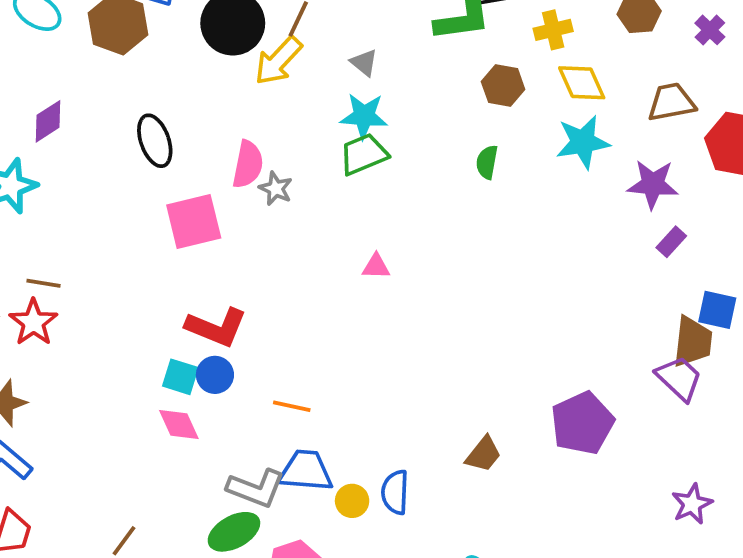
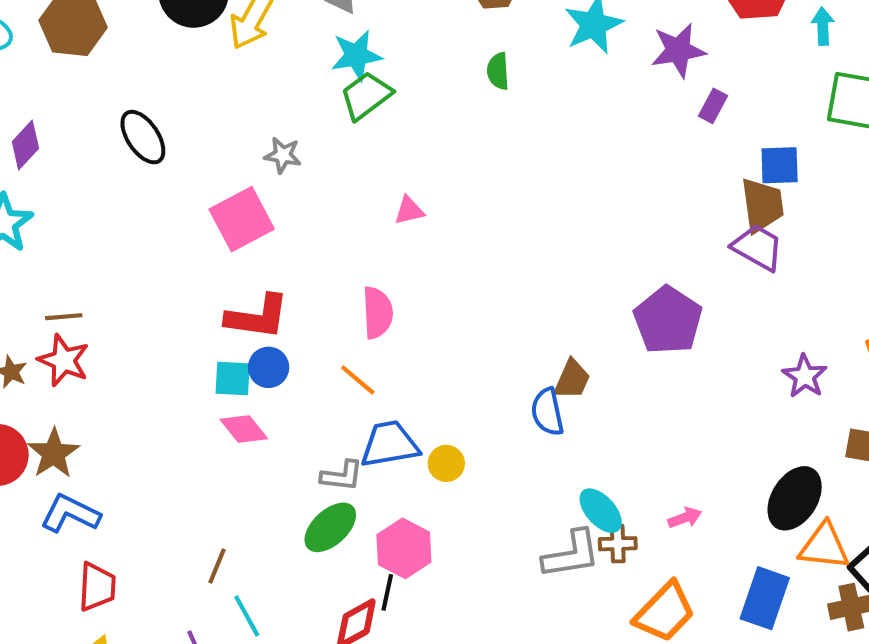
pink semicircle: (248, 164) -> (378, 313), moved
pink square: (194, 221) -> (242, 219), moved
orange line: (292, 406) -> (358, 380), turned 42
gray L-shape: (256, 488) -> (342, 476), size x0.7
blue semicircle: (395, 492) -> (547, 412), moved

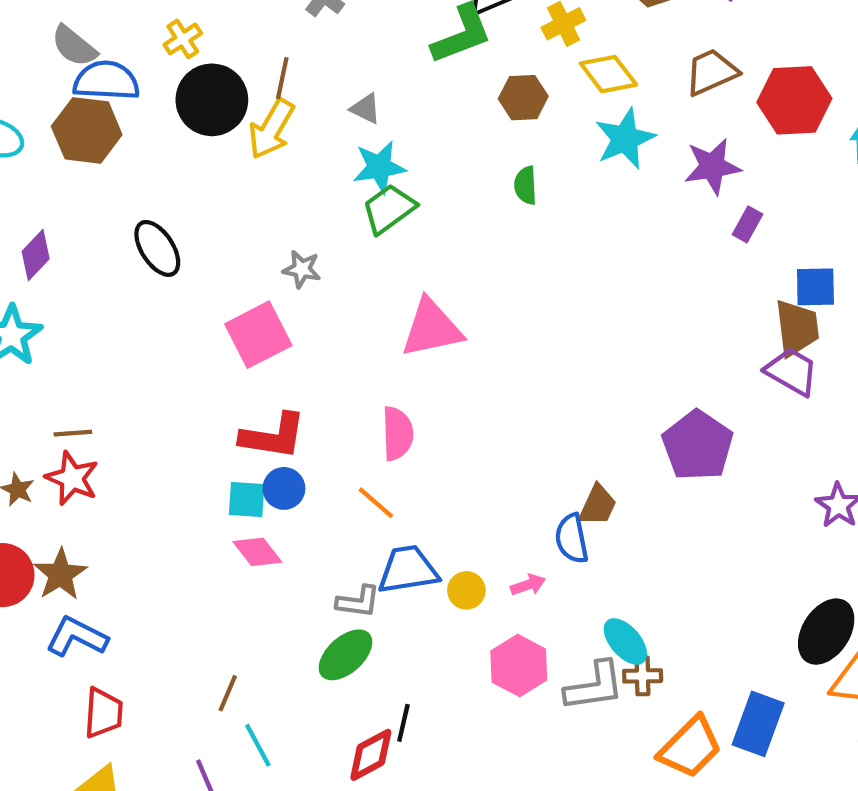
pink triangle: (409, 210) -> (432, 328), size x2.0
pink arrow: (685, 518) -> (528, 585), moved
pink hexagon: (404, 548) -> (519, 666), moved
blue rectangle: (765, 598) -> (758, 724), moved

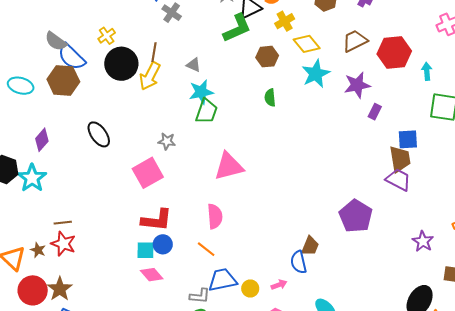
blue semicircle: (106, 81) -> (72, 57), turned -136
green trapezoid: (389, 209) -> (206, 111), turned 148

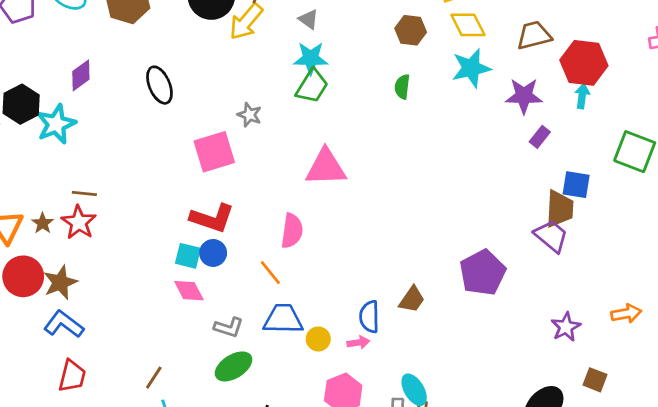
cyan arrow: (427, 71) -> (582, 96), moved
blue semicircle: (299, 262) -> (369, 317), moved
gray L-shape: (200, 296) -> (229, 327), moved

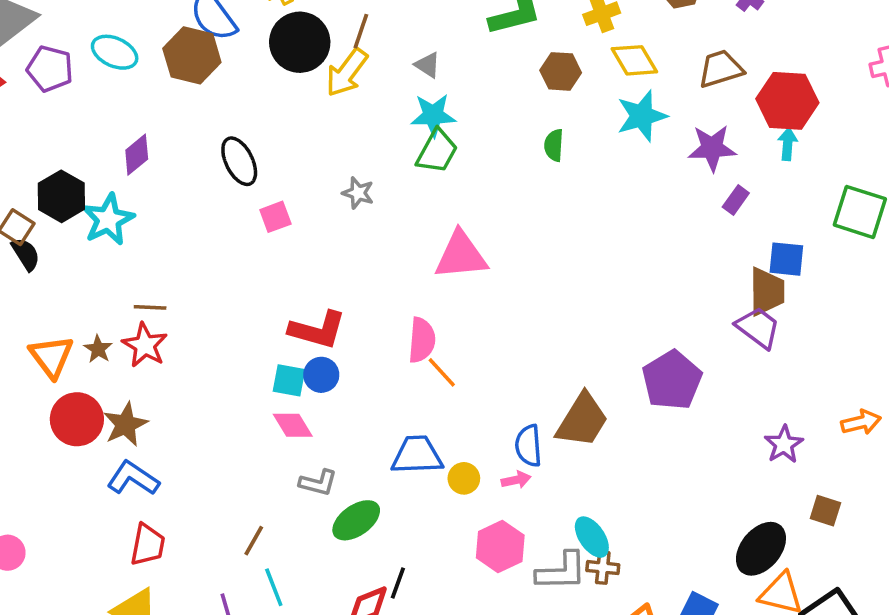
pink square: (214, 152) -> (275, 217), moved, size x0.6
orange line: (270, 273) -> (442, 372), moved
brown trapezoid: (412, 299) -> (582, 420), size x1.6
gray L-shape: (229, 327) -> (318, 483), moved

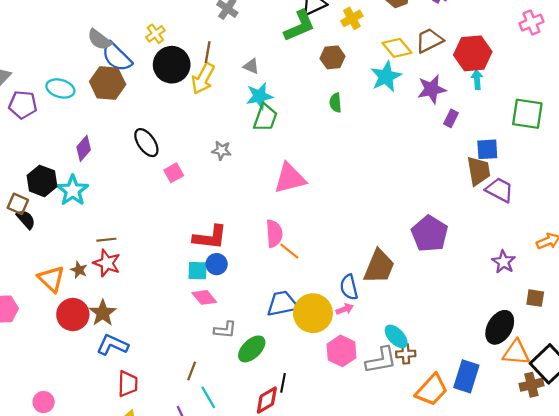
yellow diamond: (634, 60) -> (397, 48), moved
purple trapezoid: (758, 328) -> (500, 190), moved
yellow circle: (464, 478) -> (313, 313), size x2.0

